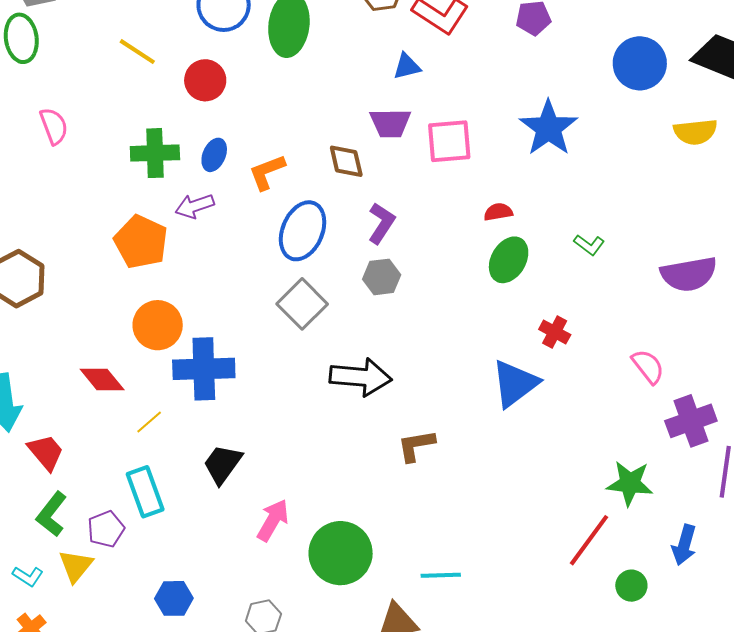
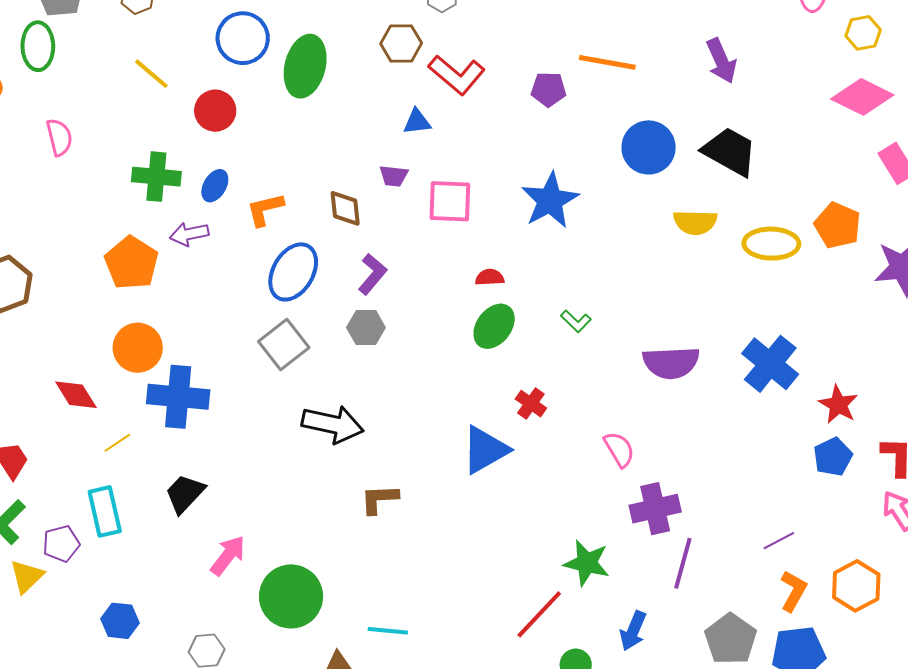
purple trapezoid: (390, 123) -> (394, 176), size x0.7

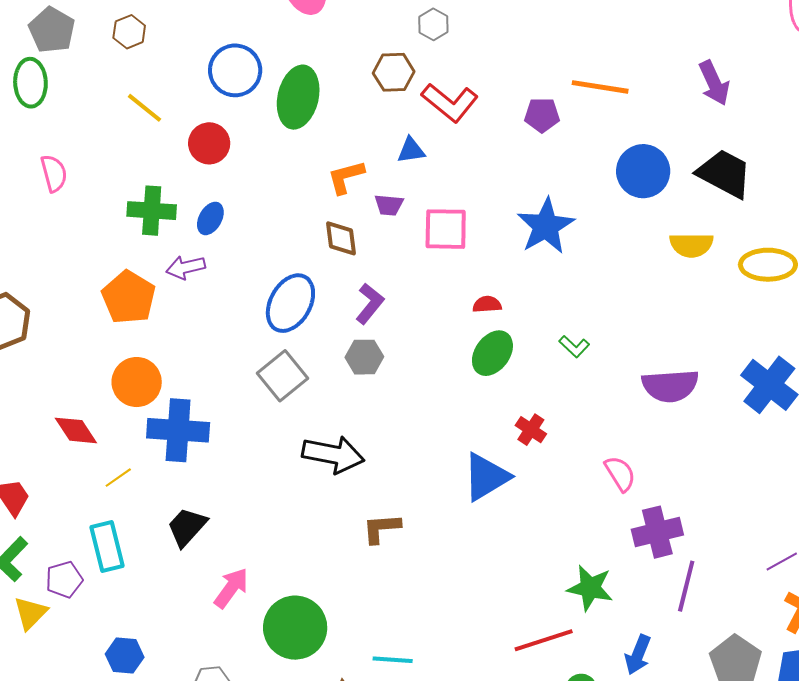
orange L-shape: (265, 209) -> (346, 177), moved
red line: (539, 614) -> (544, 640), turned 30

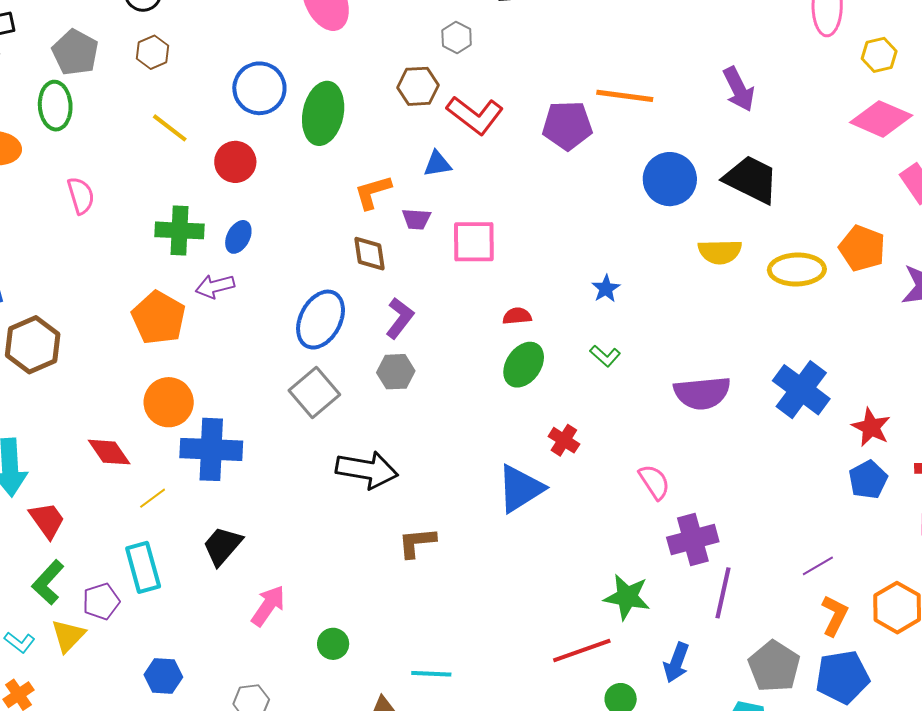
purple pentagon: (542, 115) -> (567, 125), size x1.4
blue star: (546, 226) -> (606, 289), moved, size x0.5
green circle: (295, 628) -> (333, 644), size x0.5

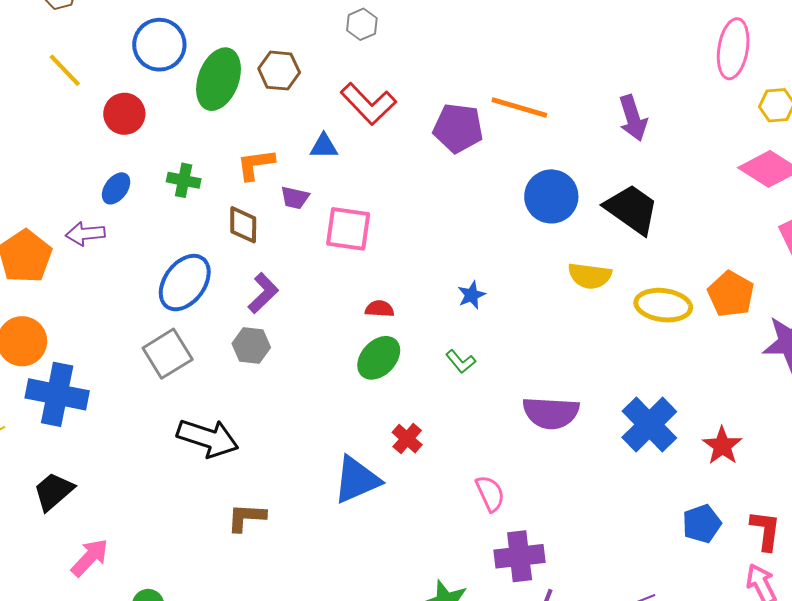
brown hexagon: (418, 86) -> (279, 71), moved
green cross: (179, 230) -> (184, 180), moved, size x0.7
red star: (871, 427) -> (722, 446), moved

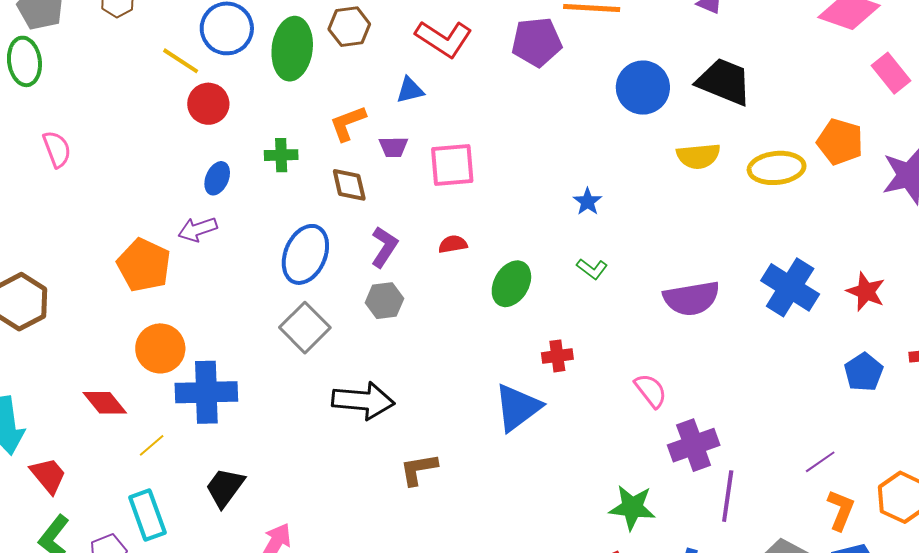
yellow line: (65, 70) -> (181, 61), moved
red semicircle: (380, 309) -> (453, 244), moved
red cross: (407, 439) -> (557, 356), turned -36

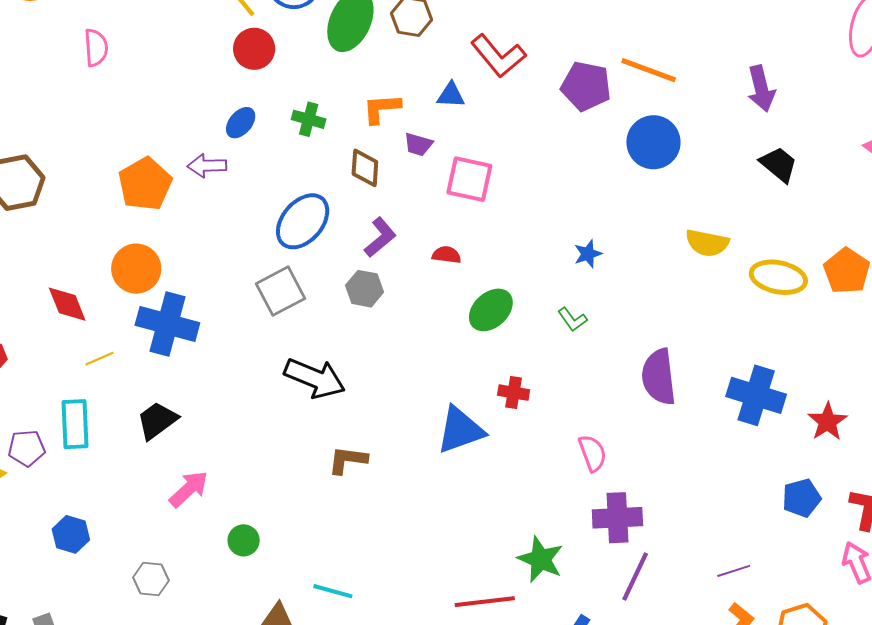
black trapezoid: (724, 82) -> (779, 164), moved, size x0.7
blue circle: (643, 88) -> (653, 142), moved
blue cross: (790, 287) -> (756, 395), turned -32
purple semicircle: (692, 298) -> (659, 377), turned 76

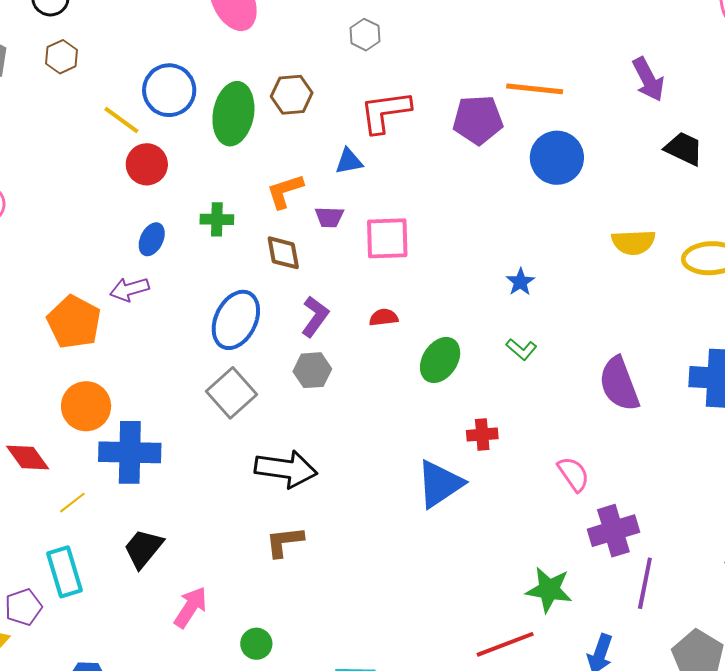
red L-shape: (498, 56) -> (385, 112), turned 136
brown L-shape: (348, 460) -> (284, 542), moved

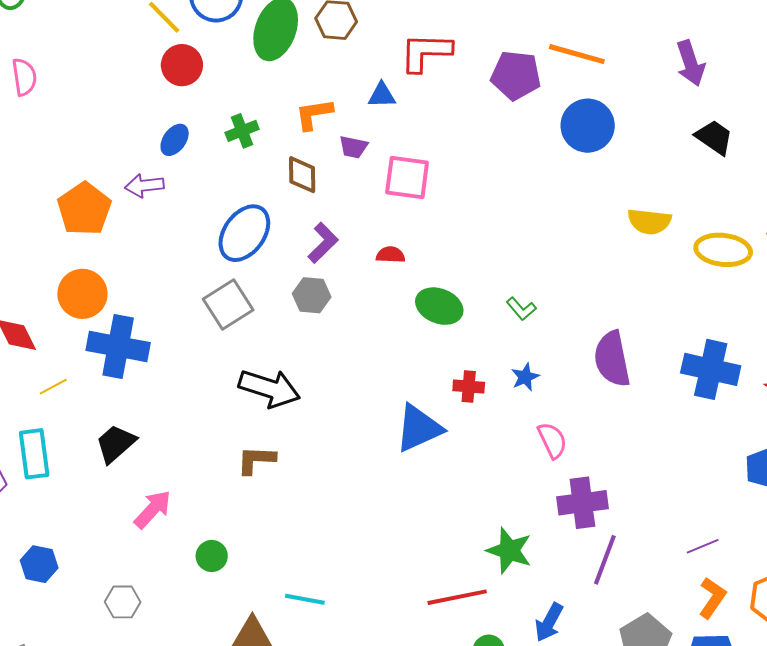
green cross: (217, 219) -> (242, 131), turned -32
blue star: (520, 282) -> (525, 377), moved
green ellipse: (440, 360) -> (439, 306), turned 69

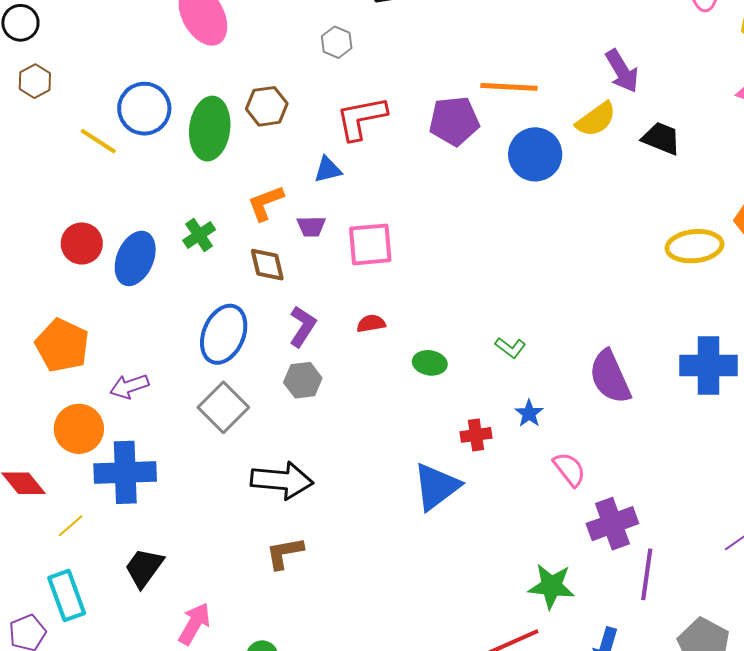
red circle: (182, 65) -> (82, 244), moved
blue ellipse: (175, 140) -> (135, 258), size x1.6
purple arrow: (144, 186) -> (129, 386), moved
yellow semicircle: (649, 221) -> (596, 119), moved, turned -30
green ellipse: (439, 306) -> (430, 363), size x0.7

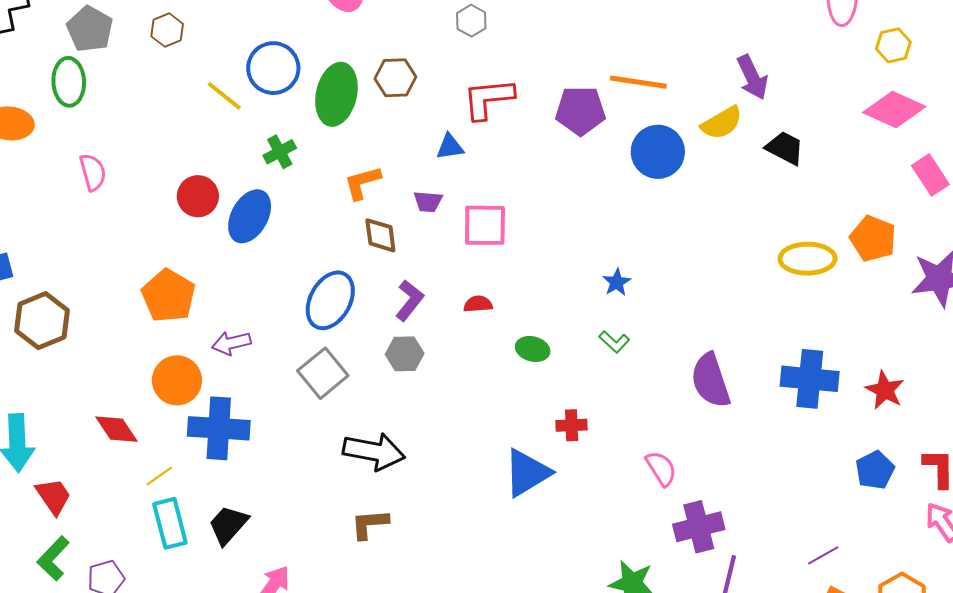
orange L-shape: (266, 203) -> (362, 183), moved
green cross: (199, 235) -> (280, 152), moved
blue star: (529, 413) -> (617, 282), moved
cyan rectangle: (67, 595) -> (170, 523), moved

